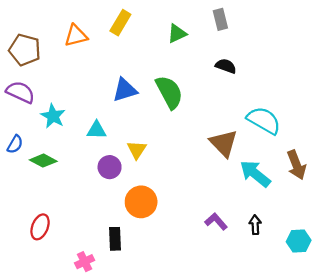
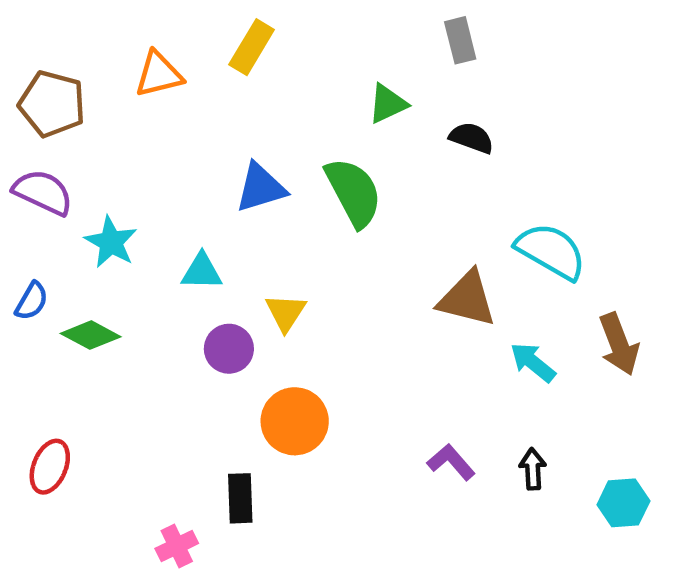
green triangle: (177, 33) -> (388, 104), moved
brown triangle: (224, 143) -> (467, 299), turned -32
cyan arrow: (255, 174) -> (533, 362), size x0.7
red ellipse: (40, 227) -> (50, 467), moved

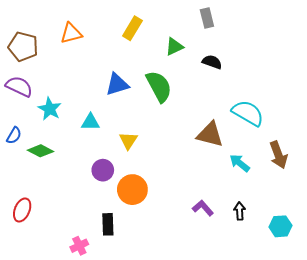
yellow rectangle: (252, 47) -> (132, 28), moved
purple circle: (229, 349) -> (103, 170), moved

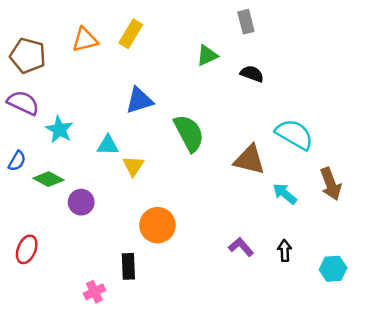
yellow rectangle: (132, 28) -> (131, 34), moved
green semicircle: (159, 86) -> (189, 133), moved
yellow triangle: (128, 141) -> (133, 166), moved
purple circle: (103, 170) -> (81, 202), moved

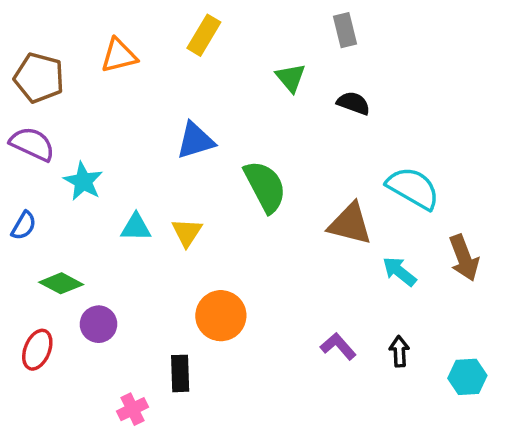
yellow rectangle: (131, 34) -> (204, 35), moved
green triangle: (207, 56) -> (291, 78), turned -45
cyan triangle: (108, 145) -> (136, 227), moved
green diamond: (48, 179) -> (61, 283), moved
purple circle: (81, 202) -> (98, 324), moved

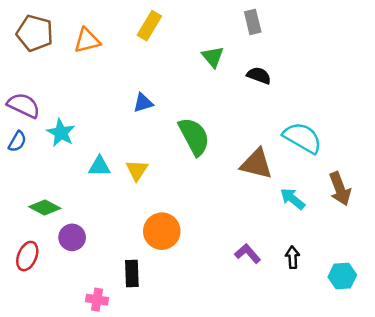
brown pentagon: (39, 78) -> (35, 33), moved
blue triangle: (195, 141) -> (143, 103), size x0.7
blue semicircle: (24, 226) -> (17, 141), moved
pink cross: (132, 409) -> (97, 300), turned 35

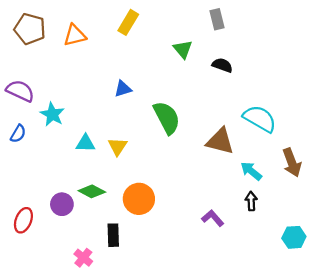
blue semicircle: (17, 141) -> (18, 134), moved
green diamond: (45, 207) -> (92, 191), moved
black arrow: (293, 257) -> (251, 201), moved
pink cross: (97, 300) -> (83, 258), turned 30

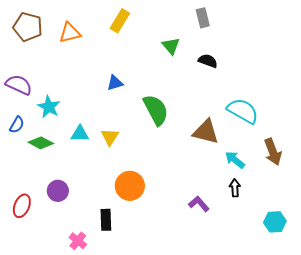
green diamond: (92, 191) -> (41, 143), moved

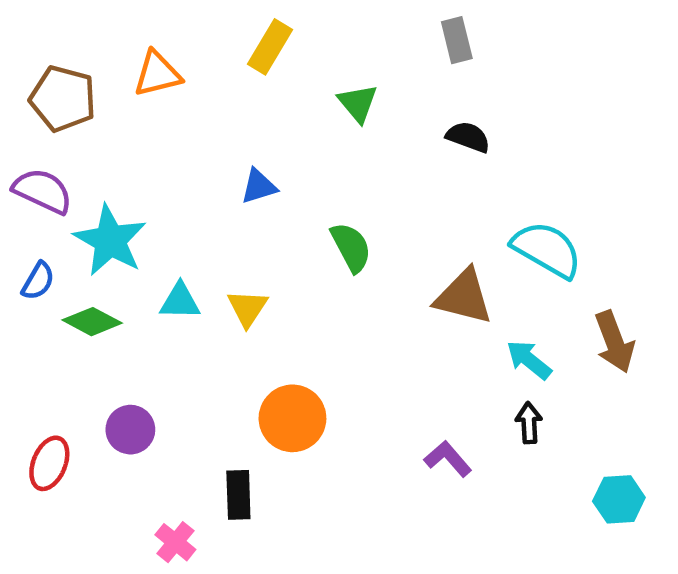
brown pentagon: (28, 27) -> (63, 99), moved
green triangle: (171, 46) -> (358, 103), moved
cyan star: (49, 107) -> (110, 240), size x1.4
green semicircle: (156, 110) -> (351, 247), size x0.7

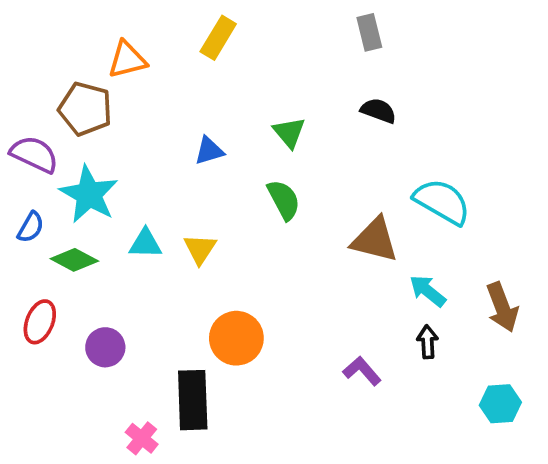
brown pentagon: (63, 99) -> (85, 109), moved
green triangle: (358, 103) -> (289, 132), moved
brown arrow: (614, 342) -> (502, 307), moved
red ellipse: (49, 463) -> (40, 322), moved
black rectangle: (238, 495) -> (193, 400), size x1.5

